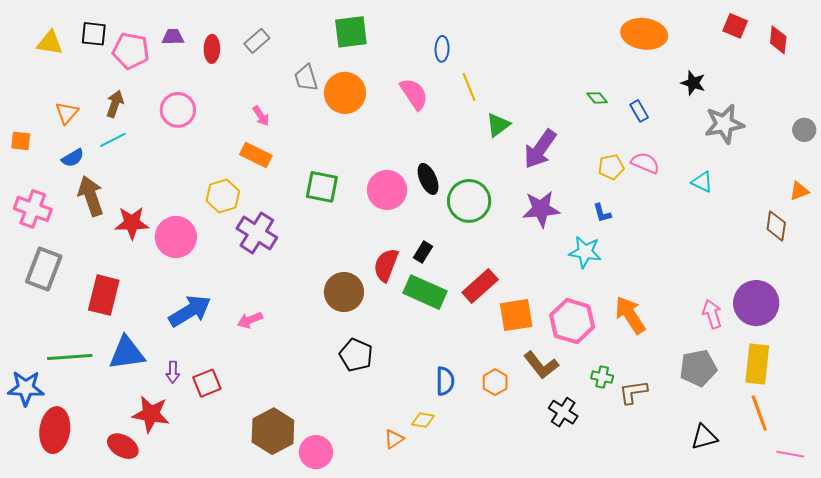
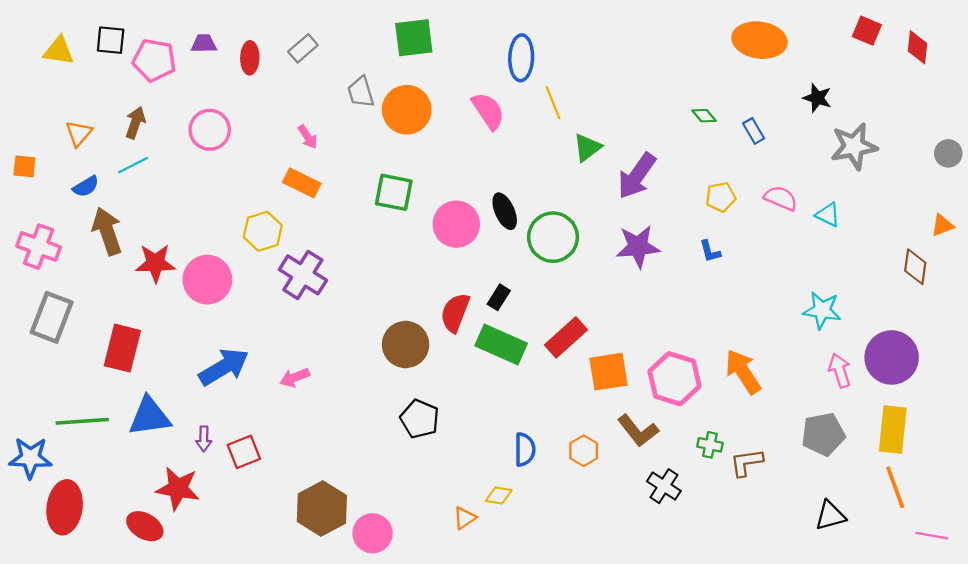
blue ellipse: (442, 49) -> (521, 58), size x1.5
pink semicircle: (645, 163) -> (781, 198), moved
green square: (322, 187) -> (394, 192), moved
cyan star: (585, 252) -> (822, 310), moved

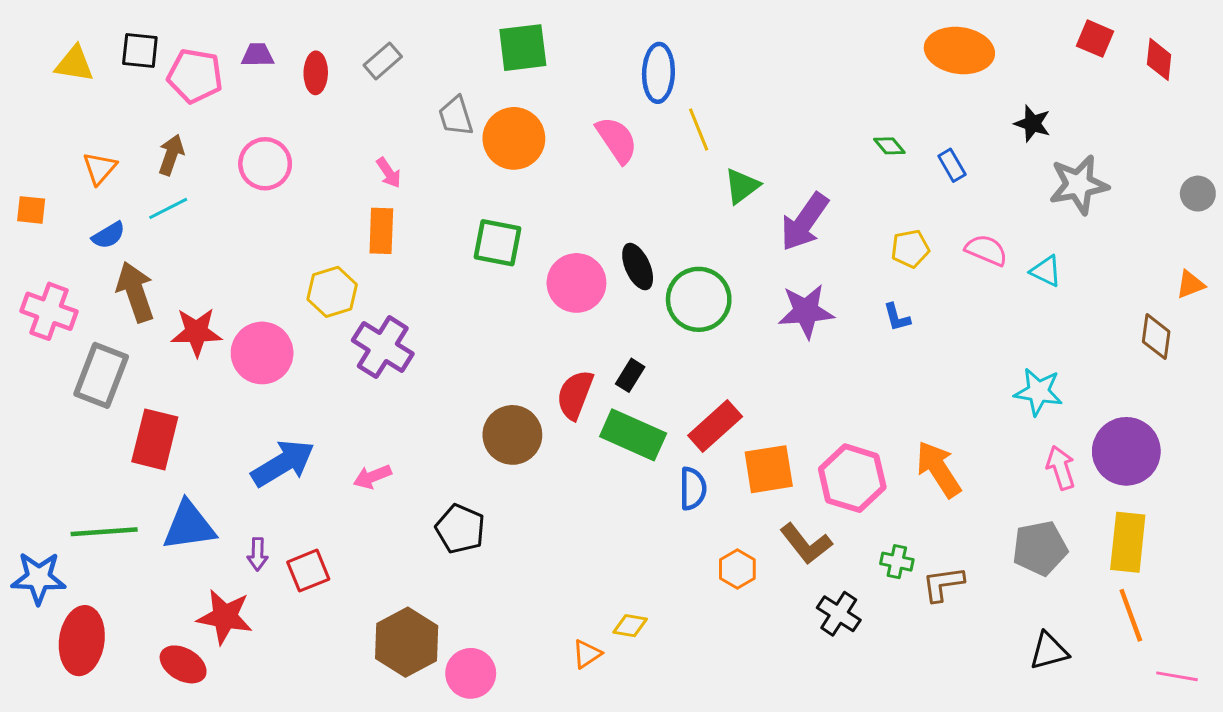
orange rectangle: (302, 183) -> (381, 231), turned 66
gray rectangle: (52, 317) -> (101, 375), moved
black pentagon: (420, 419) -> (460, 529), moved
blue semicircle: (525, 450) -> (693, 489), moved

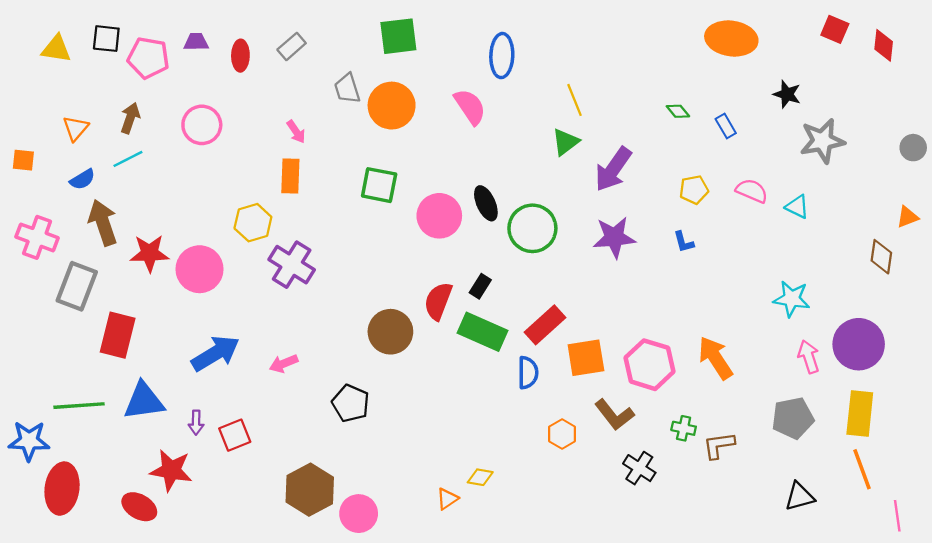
yellow line: (699, 129) -> (575, 100), moved
pink line: (1177, 676) -> (897, 516), turned 72

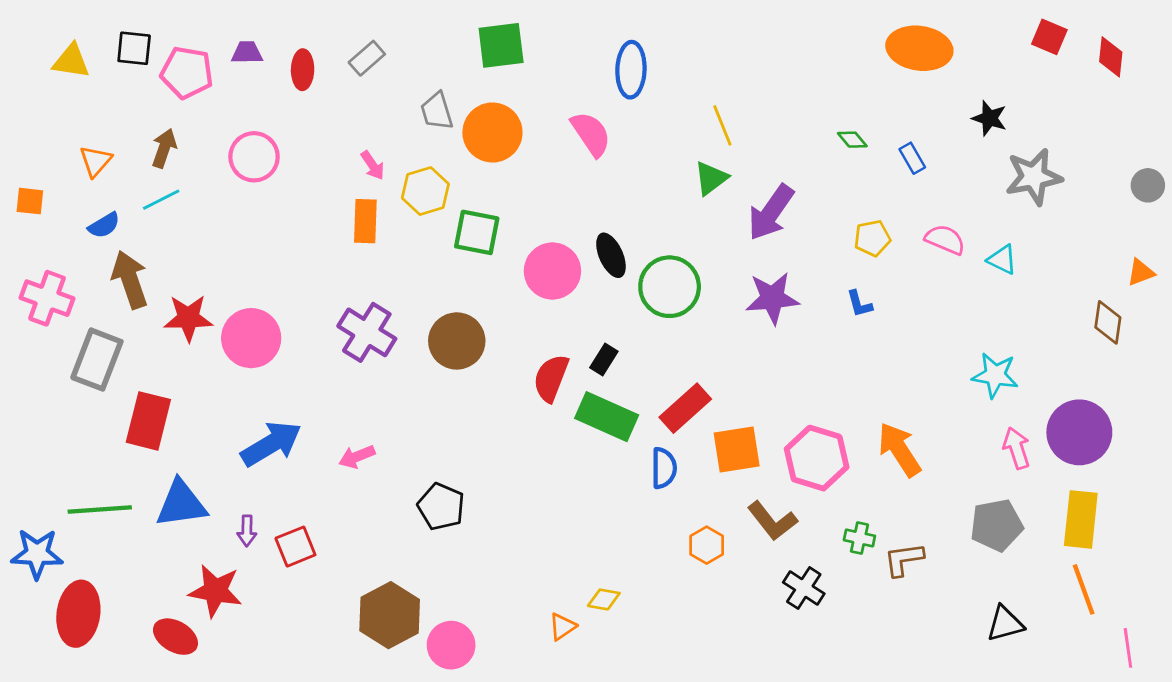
yellow hexagon: (253, 223) -> (425, 191), moved
brown circle: (390, 332) -> (457, 341), moved

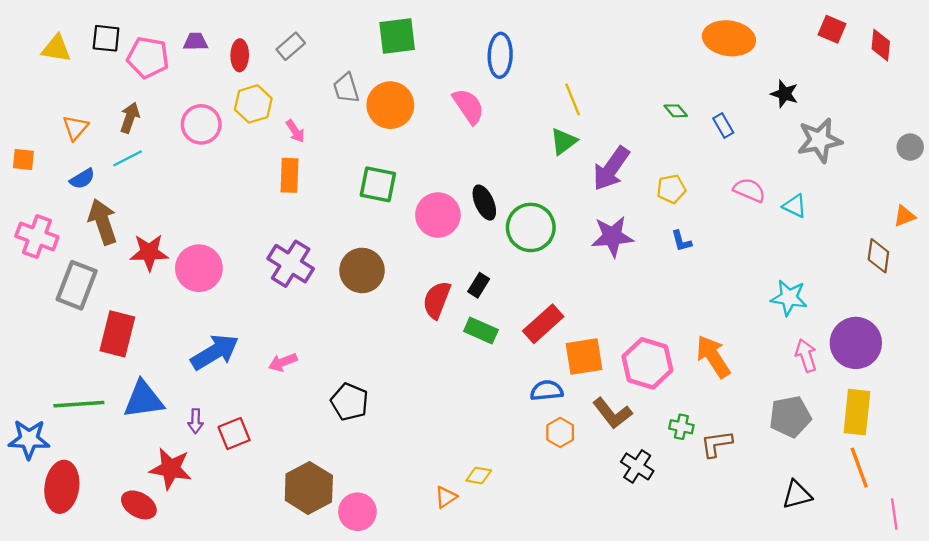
yellow hexagon: (425, 191) -> (253, 104), moved
yellow pentagon: (872, 238) -> (671, 189), moved
green rectangle: (607, 417) -> (481, 331), size x0.7
blue semicircle: (664, 468) -> (547, 391), moved, turned -96

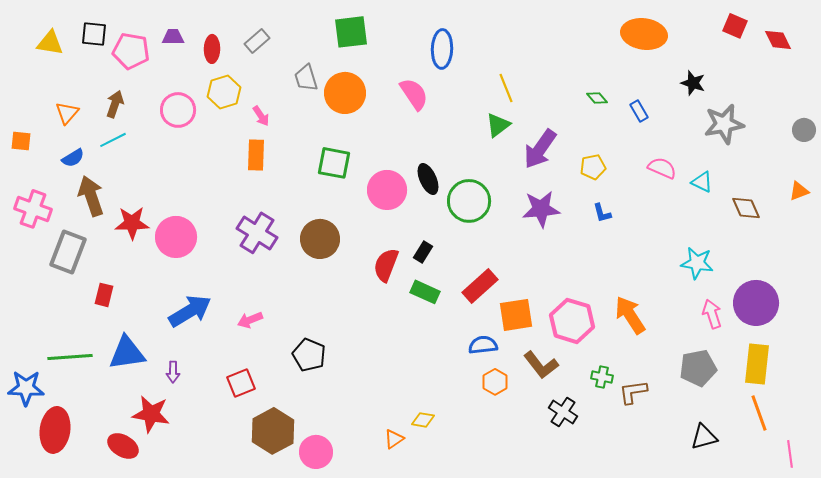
red diamond: (881, 45) -> (778, 40), turned -32
brown diamond: (878, 256) -> (746, 208), moved, turned -32
red rectangle: (117, 334) -> (104, 295), size x0.6
red square: (234, 434) -> (241, 383), moved

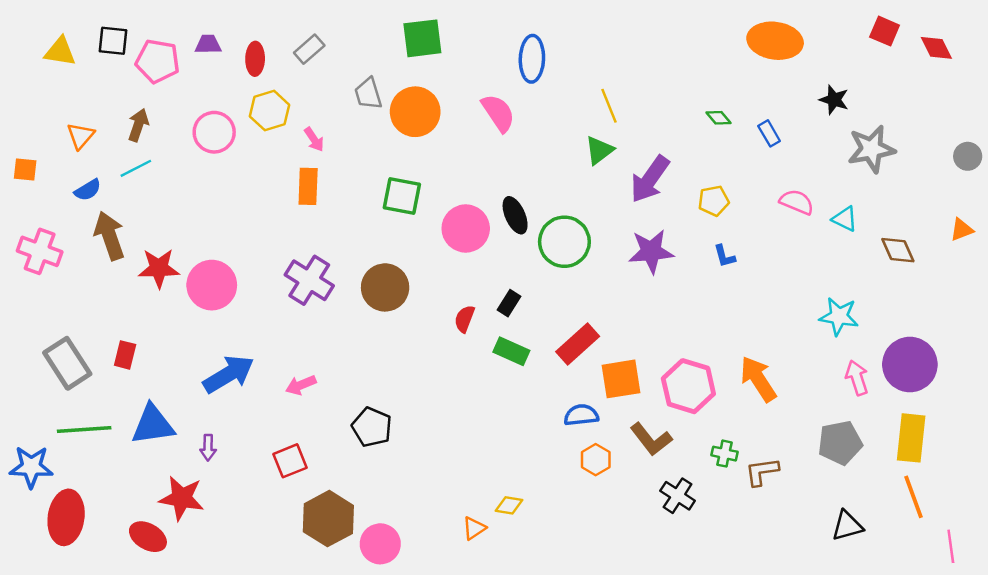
gray rectangle: (68, 252) -> (67, 363), moved, turned -54
red semicircle: (386, 265) -> (465, 319), size x0.7

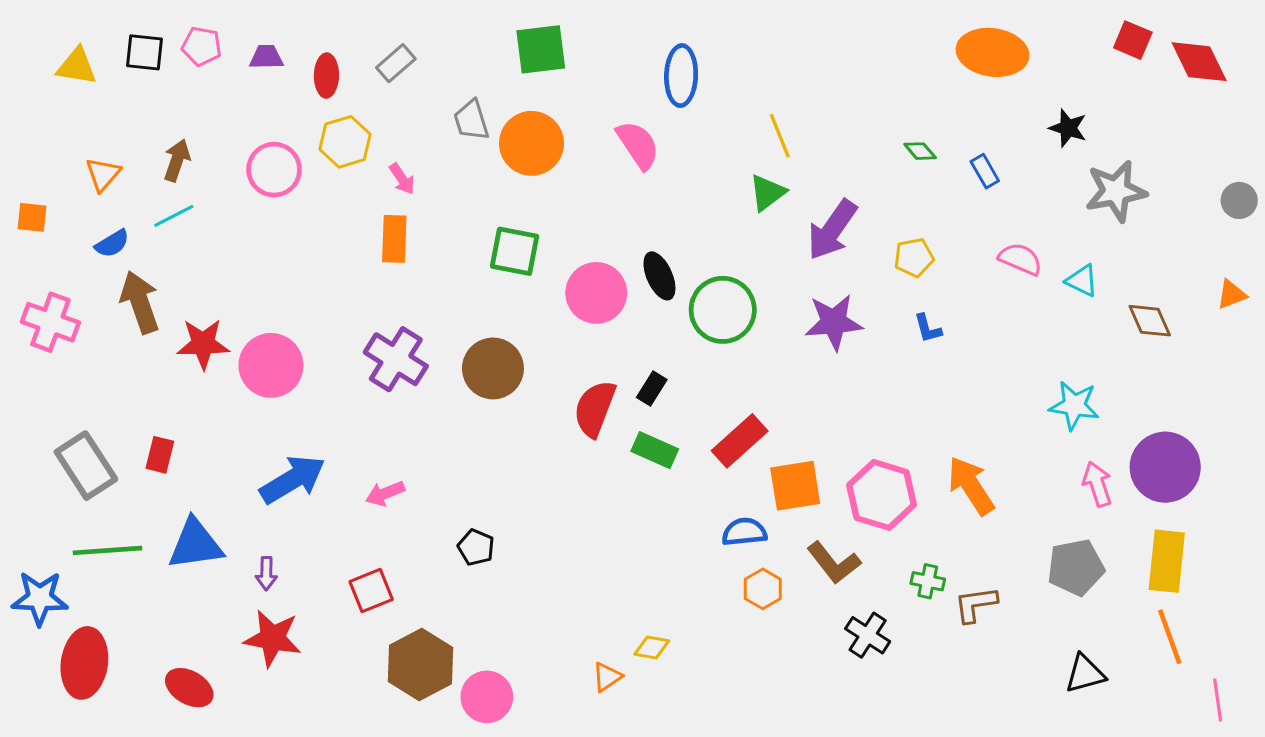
red diamond: (936, 48) -> (1199, 62), size x1.4
pink pentagon: (158, 61) -> (202, 46), moved, size x0.7
red semicircle: (465, 319) -> (595, 409), size x1.6
black pentagon: (372, 427) -> (476, 547), size x0.7
red star: (182, 498) -> (272, 638), moved

